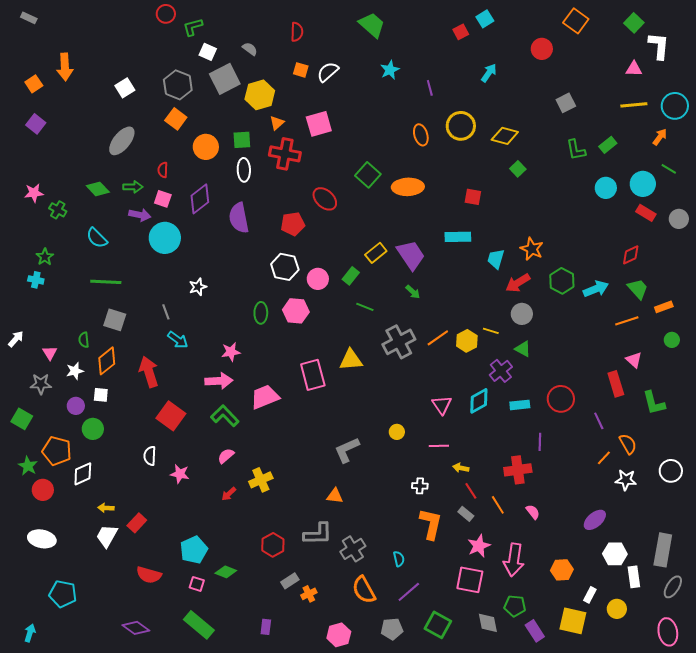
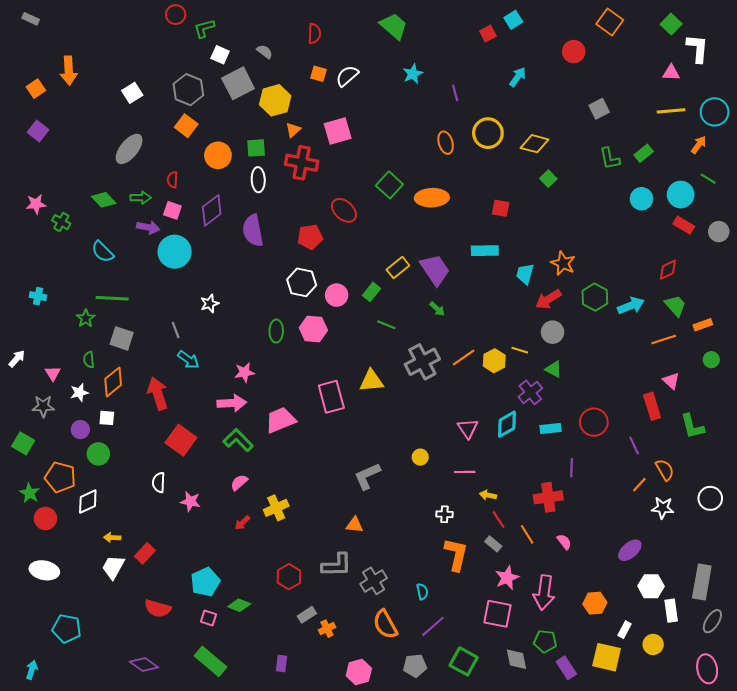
green star: (45, 257) -> (86, 318), moved

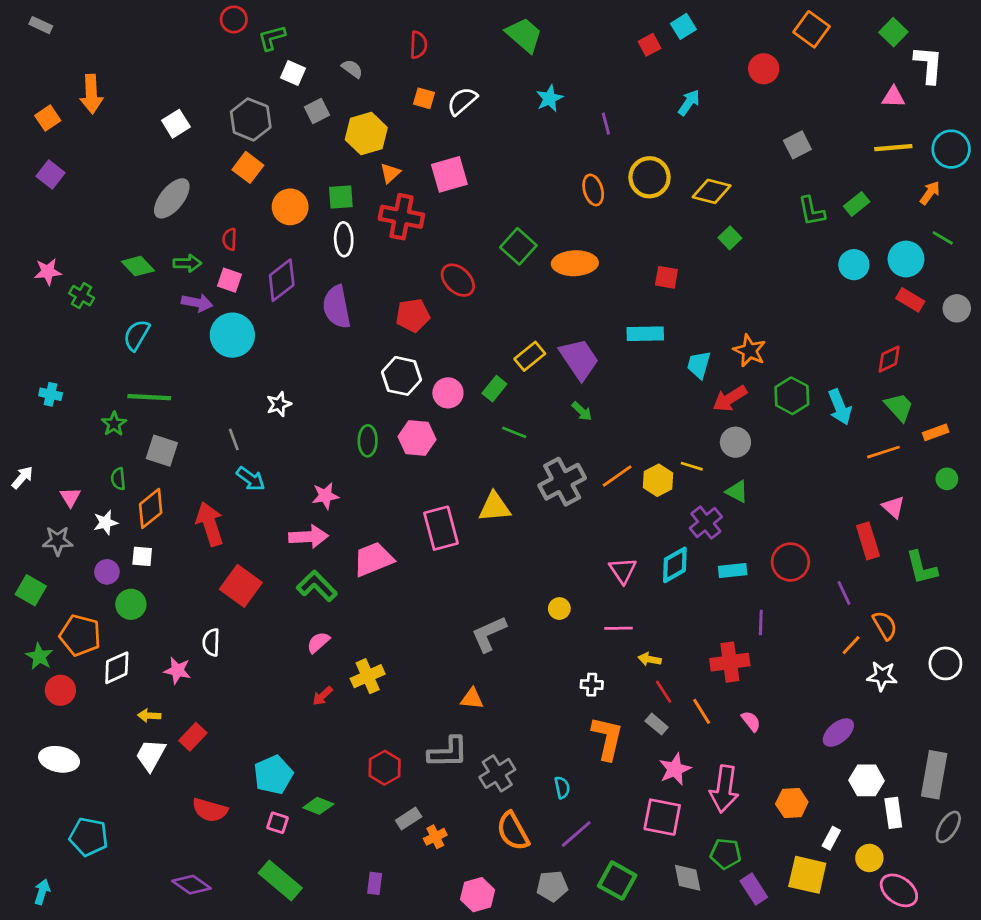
gray square: (238, 83) -> (317, 111), size x0.6
cyan semicircle: (103, 252) -> (137, 335), turned 75
cyan arrow: (631, 306) -> (840, 407), turned 90
pink star: (190, 502) -> (177, 671), moved
pink ellipse: (707, 669) -> (899, 890), moved, turned -44

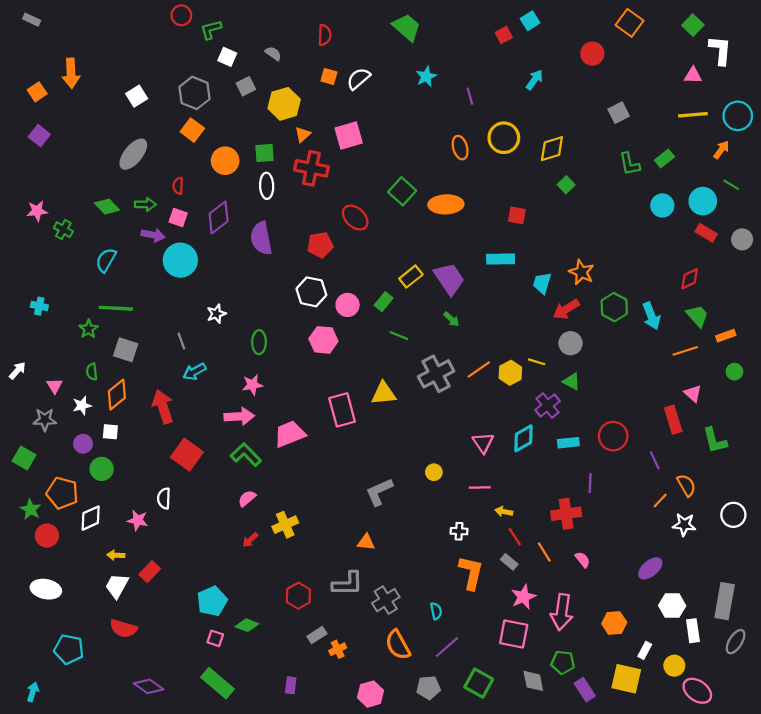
yellow diamond: (712, 191) -> (552, 149), turned -32
green ellipse: (368, 441) -> (259, 342), moved
cyan arrow: (251, 479) -> (195, 372), turned 115
red semicircle: (210, 810) -> (123, 628), moved

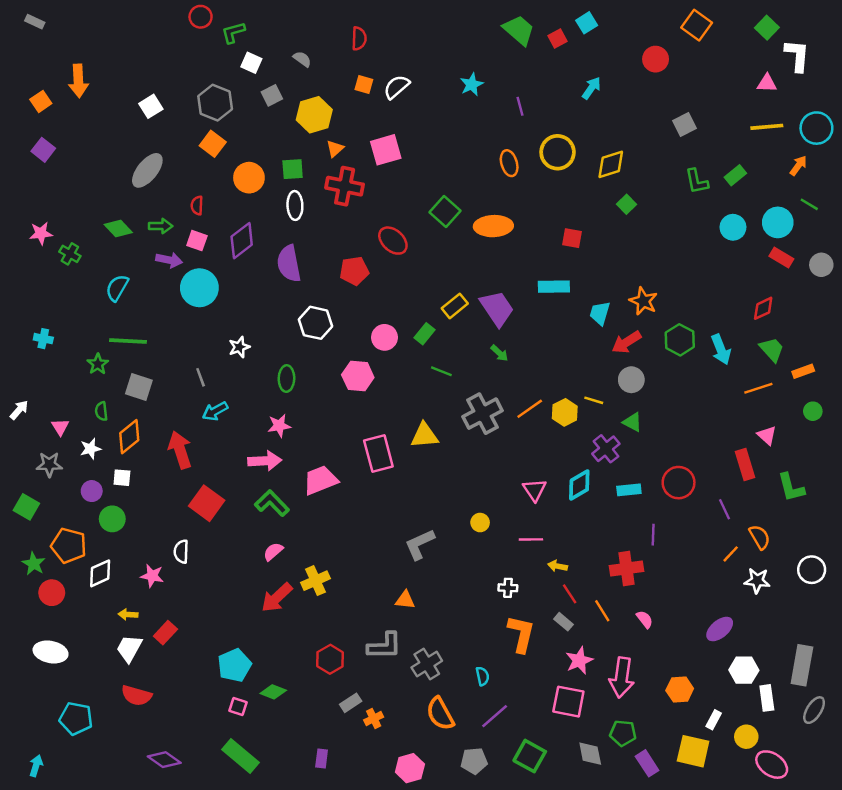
green trapezoid: (407, 27) -> (519, 30), moved
white hexagon: (311, 292) -> (316, 323), moved
red arrow: (250, 540) -> (277, 598), size x1.8

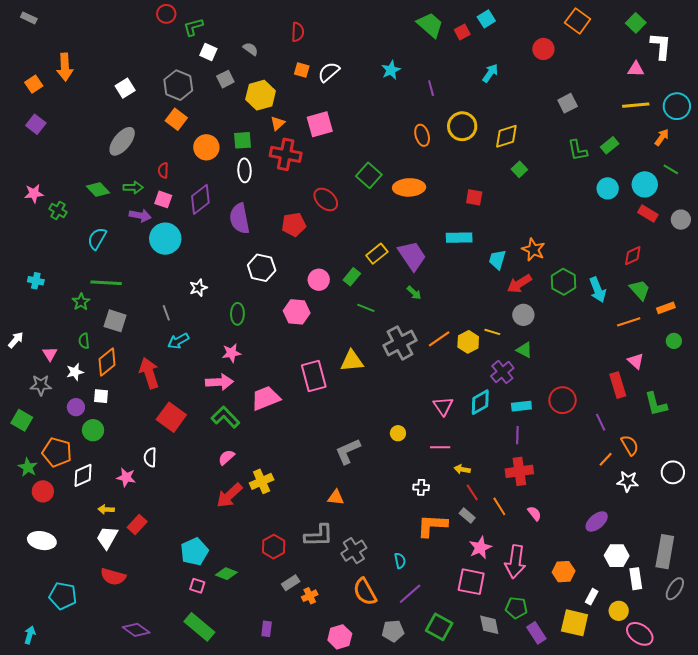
purple line: (653, 535) -> (517, 435), moved
orange L-shape: (521, 634) -> (432, 526), turned -100

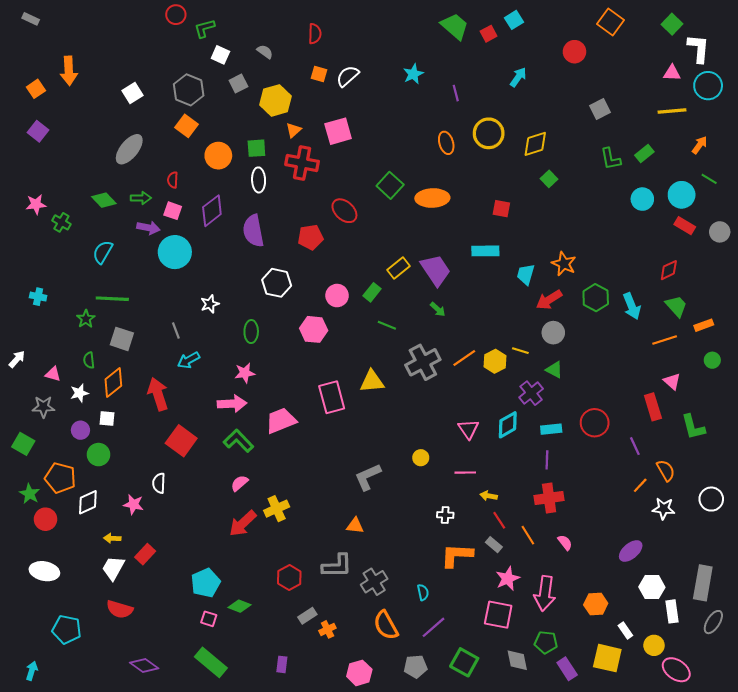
cyan circle: (677, 106) -> (708, 86), moved
pink triangle: (50, 354) -> (53, 374), turned -42
white rectangle: (592, 597) -> (625, 631), turned -63

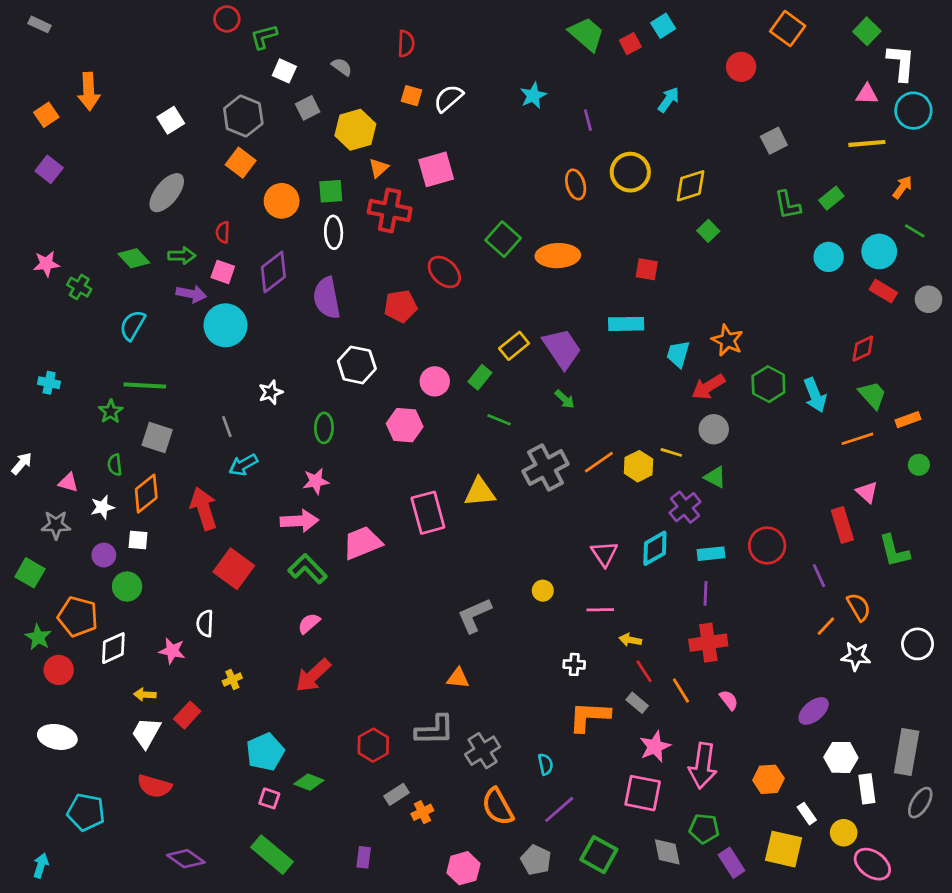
yellow cross: (277, 509) -> (232, 680), moved, size x0.6
gray pentagon: (415, 667) -> (536, 860), turned 30

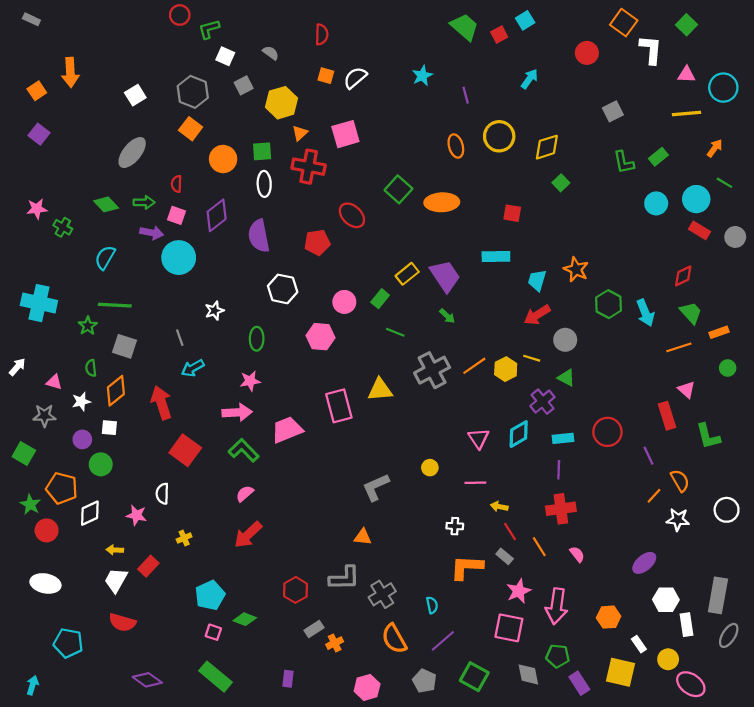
white L-shape: (901, 63) -> (651, 50), moved
cyan cross: (49, 383) -> (39, 303), size x2.0
red arrow: (708, 387) -> (537, 315), moved

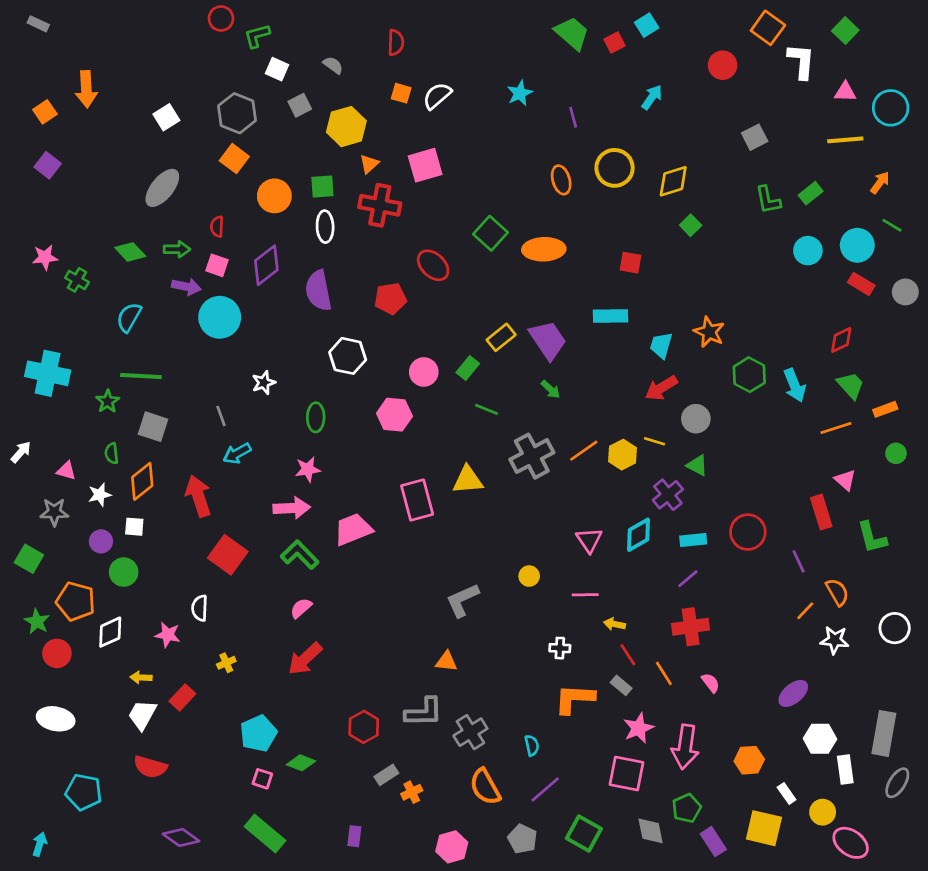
purple line: (559, 470) -> (688, 579), turned 48
green pentagon: (558, 656) -> (687, 808), turned -30

